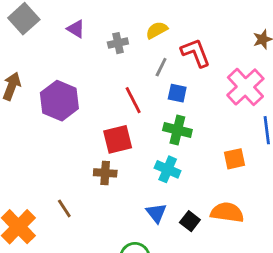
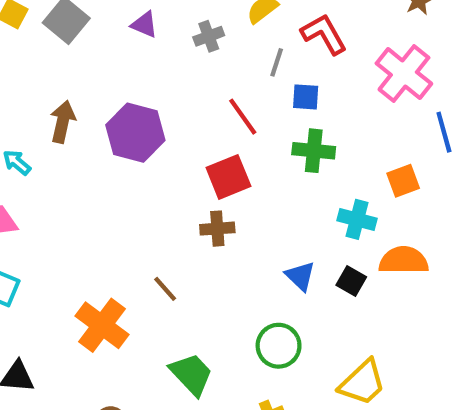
cyan cross: (168, 169) -> (357, 219), moved

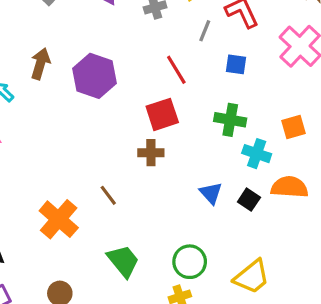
blue square: (306, 97) -> (236, 64), moved
green cross: (314, 151) -> (230, 120), moved
green circle: (279, 346) -> (190, 262), moved

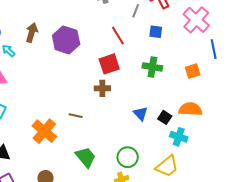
cyan cross: (257, 154) -> (179, 137), moved
brown line: (108, 195) -> (76, 116), turned -40

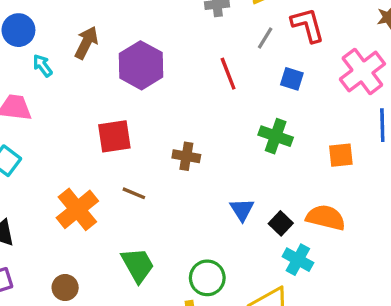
red square: (109, 64) -> (114, 136), moved

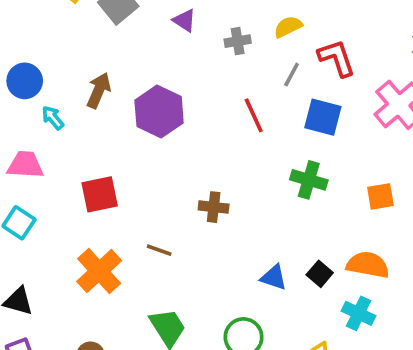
blue square: (292, 79) -> (323, 117), size x1.5
red square: (114, 136) -> (100, 194), moved
blue triangle: (242, 210) -> (274, 277), moved, turned -36
cyan cross: (298, 260) -> (359, 313), moved

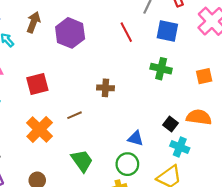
brown line: (159, 250) -> (74, 115), turned -40
blue triangle: (274, 277) -> (136, 138), moved
cyan cross: (359, 313) -> (180, 147), moved

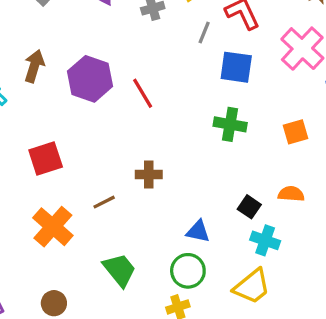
red line: (126, 32) -> (143, 93), moved
brown cross: (105, 88) -> (149, 174), moved
orange semicircle: (199, 117) -> (291, 194), size x0.7

